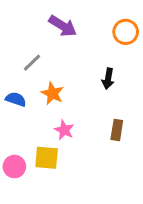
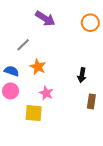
black arrow: (108, 79) -> (82, 75), moved
brown rectangle: (117, 130) -> (91, 101), moved
pink circle: (14, 167) -> (11, 91), moved

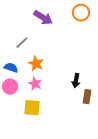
orange circle: (90, 23) -> (81, 13), moved
black arrow: (82, 75) -> (76, 81), moved
pink star: (46, 93) -> (35, 84), moved

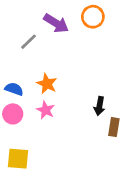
orange circle: (81, 13) -> (93, 17), moved
gray line: (22, 43) -> (28, 42), moved
yellow square: (32, 108) -> (18, 159), moved

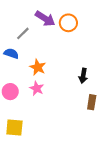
orange circle: (93, 17) -> (68, 23), moved
blue semicircle: (14, 89) -> (11, 53), moved
black arrow: (99, 106) -> (83, 76), moved

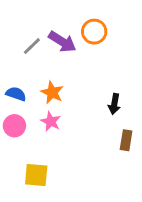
purple arrow: (45, 19) -> (62, 42), moved
blue semicircle: (11, 53) -> (16, 94), moved
yellow square: (14, 128) -> (36, 175), moved

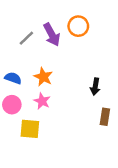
purple arrow: (62, 42) -> (52, 35), turned 30
yellow square: (36, 175) -> (30, 129), moved

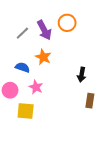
orange star: (43, 77) -> (43, 57), moved
blue semicircle: (13, 78) -> (22, 67), moved

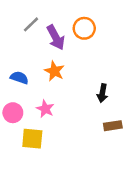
gray line: (22, 33) -> (31, 24), moved
blue semicircle: (22, 67) -> (19, 78), moved
brown rectangle: (90, 101) -> (113, 126), turned 72

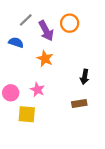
blue semicircle: (19, 78) -> (16, 42), moved
brown rectangle: (113, 126) -> (79, 104), moved

